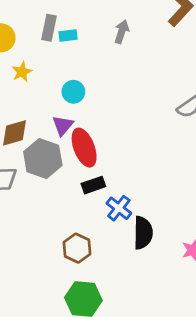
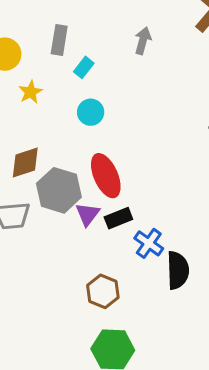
cyan rectangle: (68, 36) -> (84, 67), moved, turned -42
purple triangle: (63, 125) -> (88, 214), moved

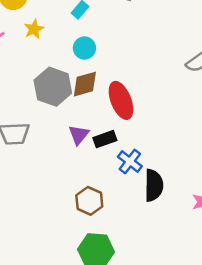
brown diamond: (25, 162) -> (85, 84), moved
red ellipse: (106, 176) -> (121, 100), moved
gray hexagon: (59, 190) -> (53, 87), moved

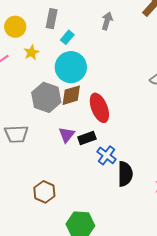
cyan circle: (84, 48) -> (71, 67), size x1.8
brown hexagon: (89, 201) -> (44, 192), moved

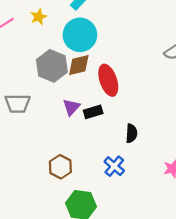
blue cross: (107, 155) -> (114, 166), moved
black semicircle: (125, 174) -> (131, 133), moved, size x0.7
brown hexagon: (44, 192) -> (60, 167), moved

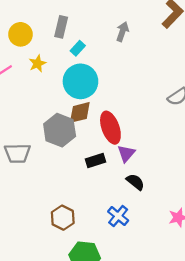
gray hexagon: (52, 66) -> (60, 130), moved
purple triangle: (71, 107) -> (126, 153), moved
black semicircle: (131, 133) -> (135, 182), turned -54

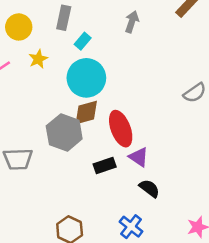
purple triangle: (126, 153) -> (139, 157), turned -36

